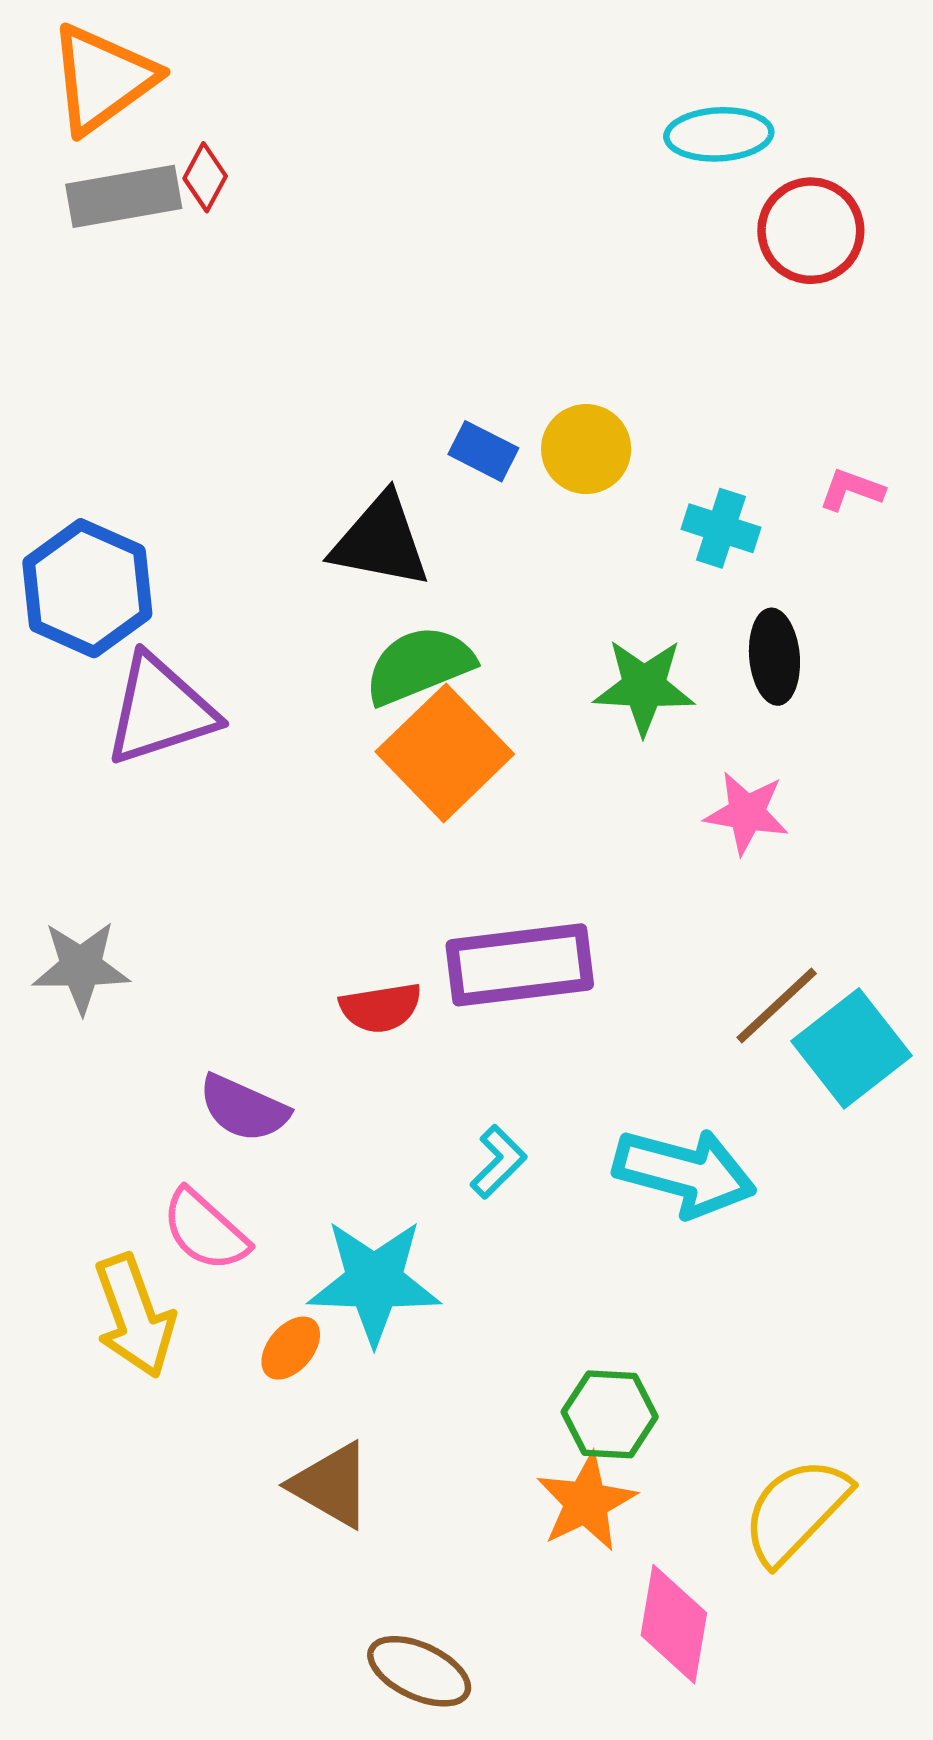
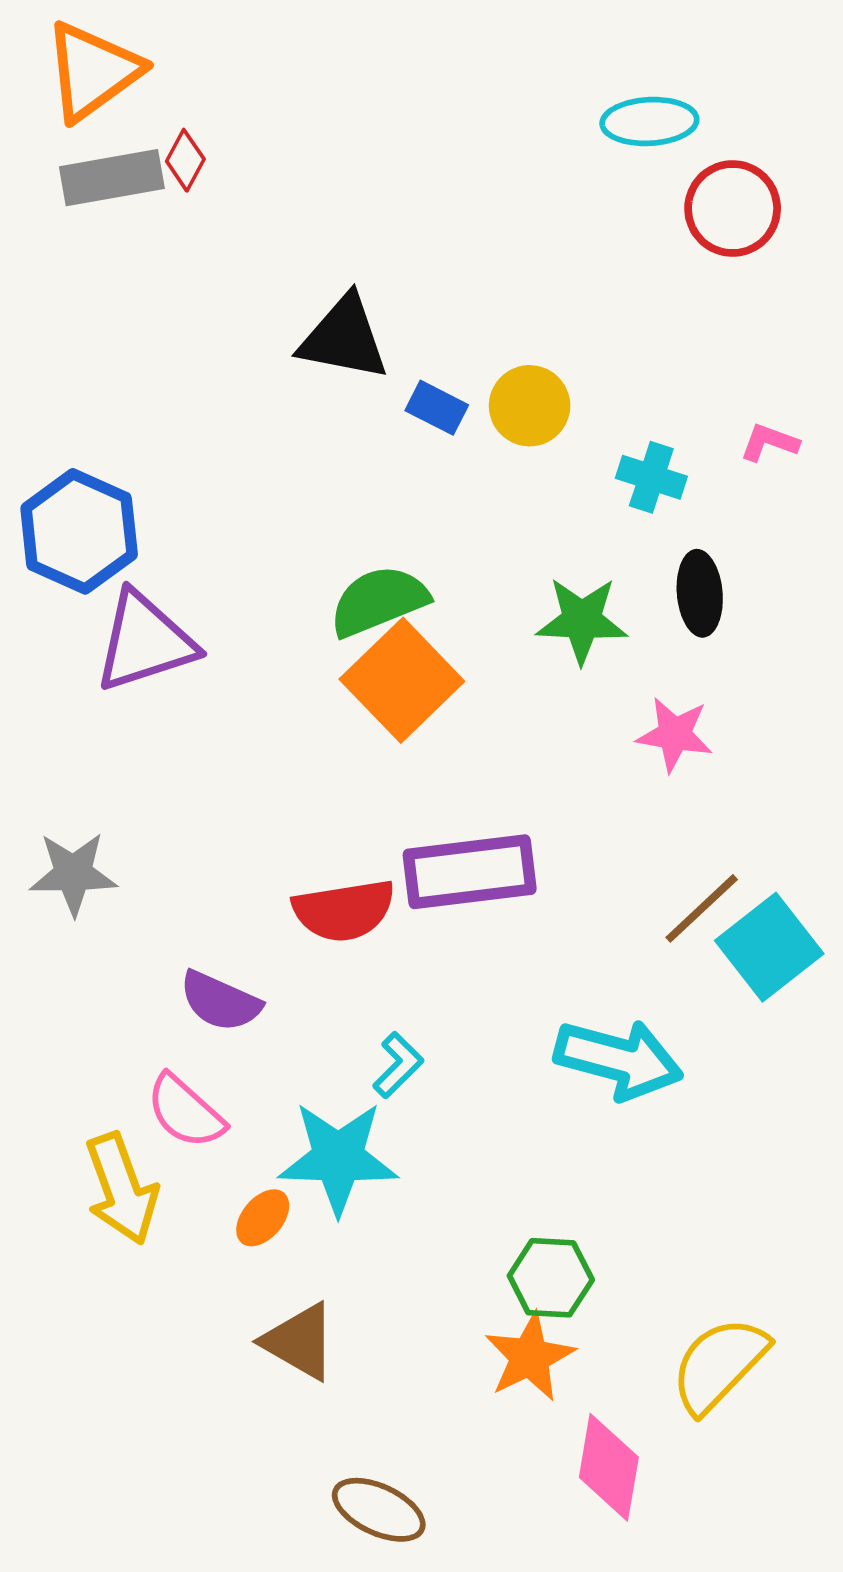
black triangle: (381, 541) -> (344, 338), moved
red semicircle: (381, 1008) -> (344, 910), size x1.4
cyan L-shape: (498, 1162) -> (398, 1065), moved

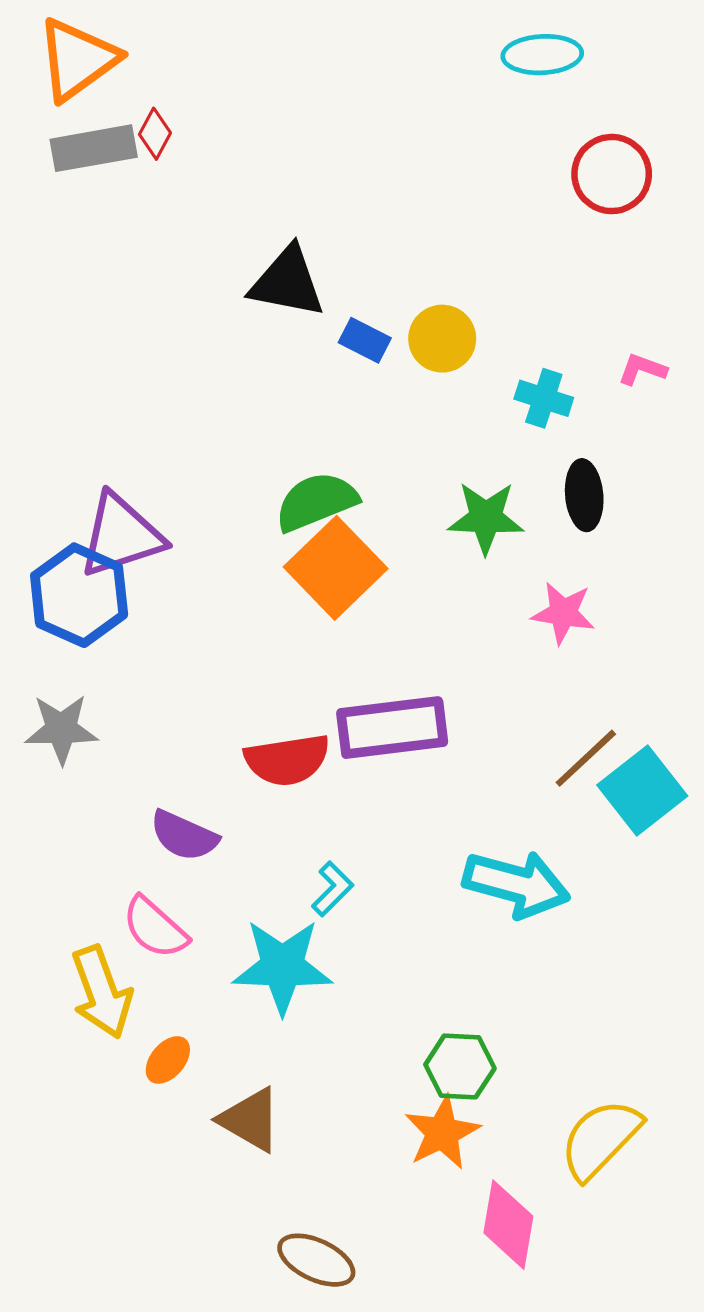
cyan ellipse: (649, 121) -> (542, 55), moved
blue hexagon: (79, 531) -> (79, 595), moved
orange ellipse: (263, 1218) -> (168, 1060), moved

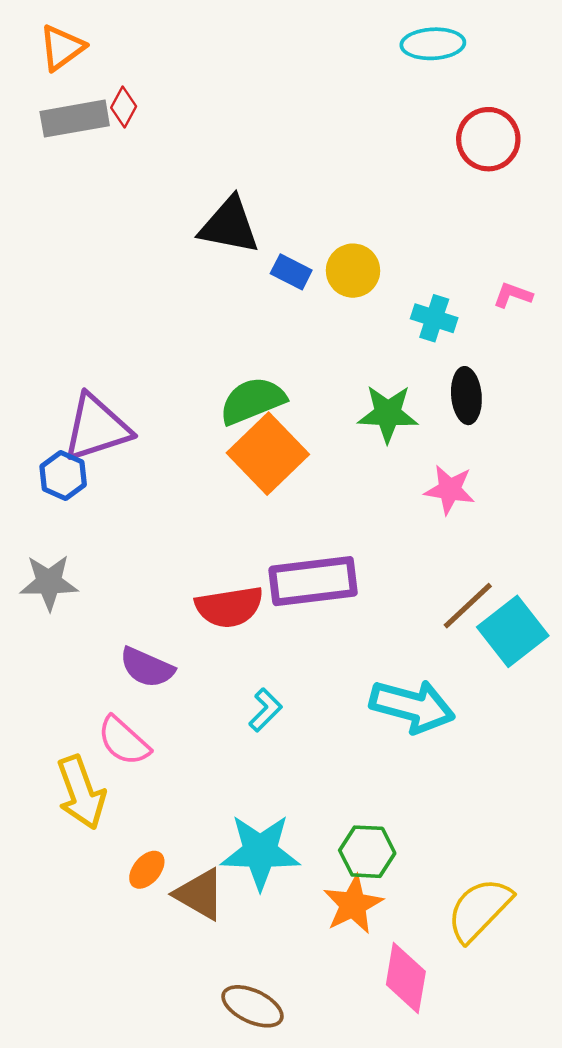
orange triangle: (77, 59) -> (62, 48), size x0.7
blue hexagon: (79, 595) -> (63, 475), size x0.6
cyan star: (282, 966) -> (260, 852), moved
orange ellipse: (168, 1060) -> (147, 870), moved

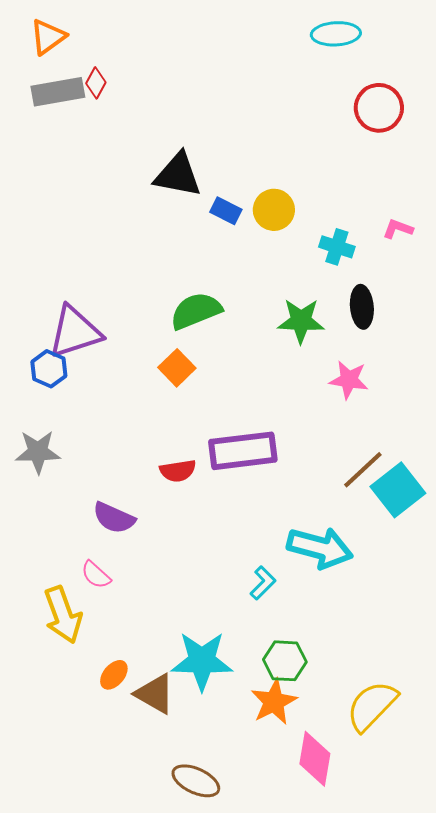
orange square: (268, 454) -> (177, 368), moved, size x0.6
red semicircle: (229, 607) -> (178, 471), size x0.7
cyan L-shape: (265, 710) -> (263, 583), moved
pink semicircle: (124, 741) -> (96, 575), size x0.7

